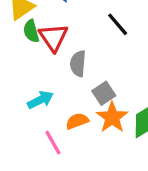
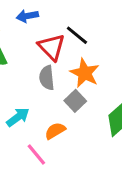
red triangle: (53, 37) -> (51, 47), moved
orange star: (112, 117) -> (85, 73), moved

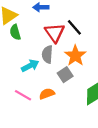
cyan arrow: (18, 117) -> (30, 66), moved
pink line: (36, 154) -> (23, 95), moved, turned -30

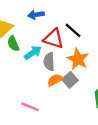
red triangle: (55, 33) -> (54, 39), turned -30
cyan arrow: (30, 66) -> (33, 53), moved
orange semicircle: (47, 94) -> (55, 80), moved

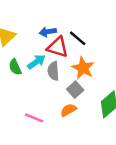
blue arrow: (36, 15) -> (48, 32), moved
green semicircle: (13, 44) -> (15, 67), moved
orange semicircle: (55, 80) -> (68, 110), moved

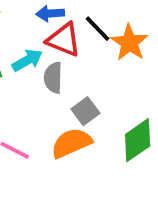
orange star: (83, 68) -> (129, 43), moved
orange semicircle: (68, 110) -> (71, 143), size x1.5

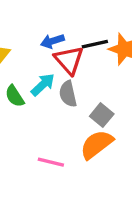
black line: (97, 29) -> (95, 44), turned -45
red triangle: (64, 40) -> (69, 60), turned 40

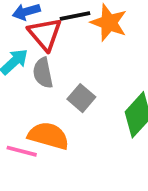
orange semicircle: (97, 144) -> (48, 136), moved, turned 52

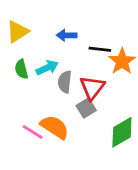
red triangle: (45, 34) -> (92, 88), moved

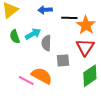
red triangle: (92, 88) -> (85, 47), moved
gray square: (86, 108) -> (63, 60), turned 32

